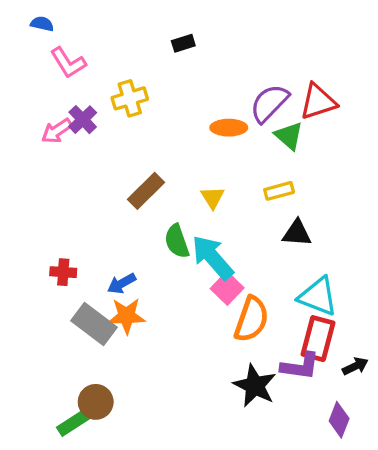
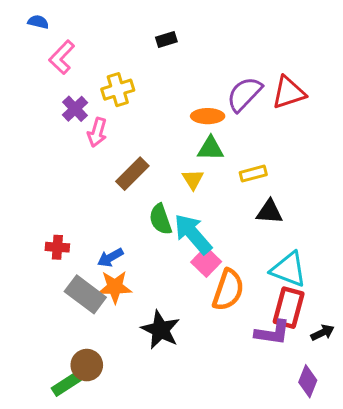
pink L-shape: (68, 63) -> (62, 57), turned 76
pink arrow: (57, 131) -> (97, 132), moved, turned -40
green triangle: (289, 136) -> (211, 149), moved, turned -40
black star: (255, 386) -> (160, 330), moved

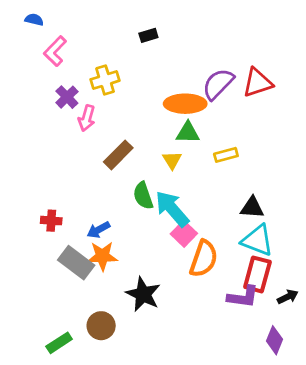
orange ellipse: (208, 116) -> (185, 104), size x1.4
black triangle: (269, 212) -> (252, 207), moved
brown circle: (87, 365) -> (101, 326), moved

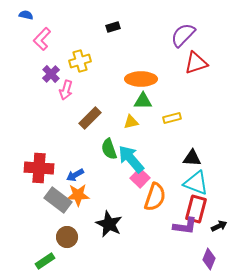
purple semicircle: (218, 84) -> (183, 35), moved
yellow triangle: (172, 160) -> (131, 122), turned 49
red cross: (51, 221) -> (39, 168), size x1.8
brown circle: (101, 326) -> (67, 237), moved

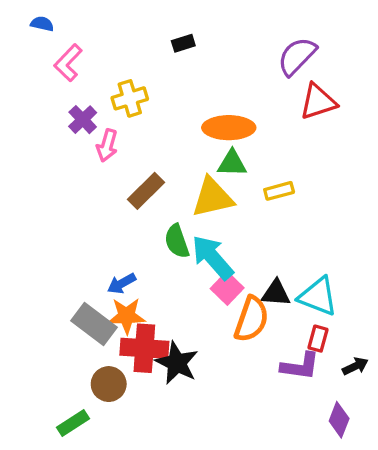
yellow triangle: (131, 122) -> (213, 197), size x1.8
black triangle: (192, 158) -> (276, 293), moved
red cross: (39, 168) -> (144, 348), moved
red rectangle: (196, 209) -> (318, 339), size x0.6

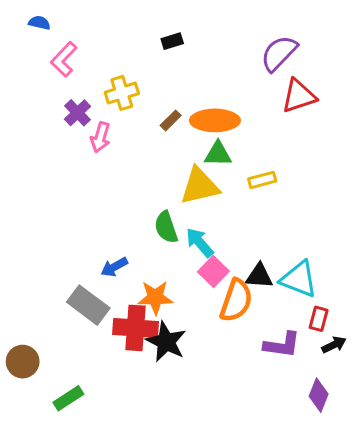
brown rectangle: (146, 191) -> (171, 120), moved, size x0.6
cyan arrow: (213, 257) -> (200, 243), size x0.7
orange star: (127, 316) -> (155, 297), moved
red rectangle: (318, 339) -> (319, 319), moved
brown circle: (109, 384) -> (23, 362), moved

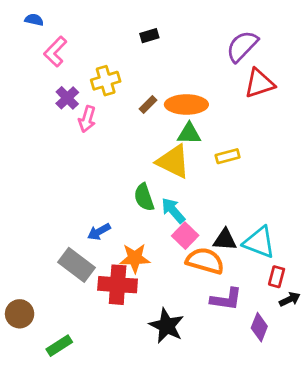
yellow triangle: (200, 186) -> (173, 161), turned 39
orange semicircle: (236, 301) -> (205, 261), turned -93
black star: (166, 342) -> (167, 326), moved
purple L-shape: (282, 345) -> (226, 299), moved
purple diamond: (319, 395) -> (259, 327), moved

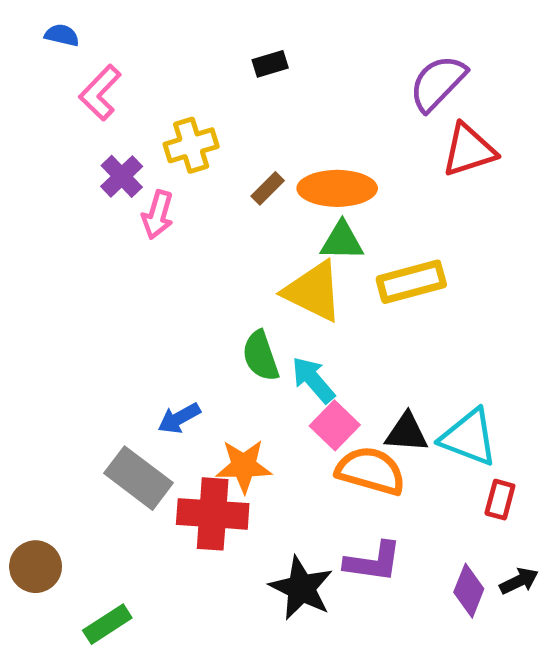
yellow rectangle: (228, 156) -> (411, 282), size x1.5
purple L-shape: (226, 299) -> (373, 562), moved
black arrow: (290, 299) -> (519, 581), moved

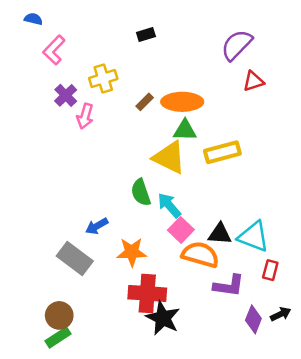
red triangle: (469, 150) -> (253, 81), size x0.7
red cross: (213, 514) -> (147, 293), moved
purple L-shape: (373, 562) -> (229, 286), moved
brown circle: (36, 567) -> (59, 315), moved

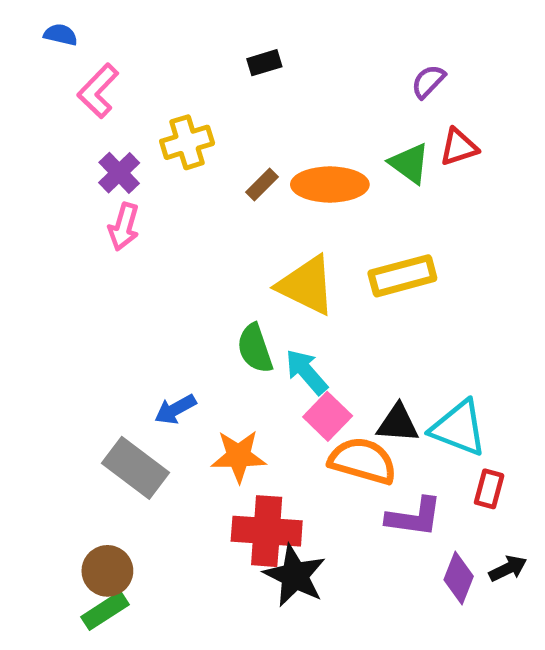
purple semicircle: (237, 45) -> (428, 81), size x0.6
pink arrow: (85, 116) -> (124, 227), moved
green triangle: (185, 130) -> (409, 163), moved, turned 35

